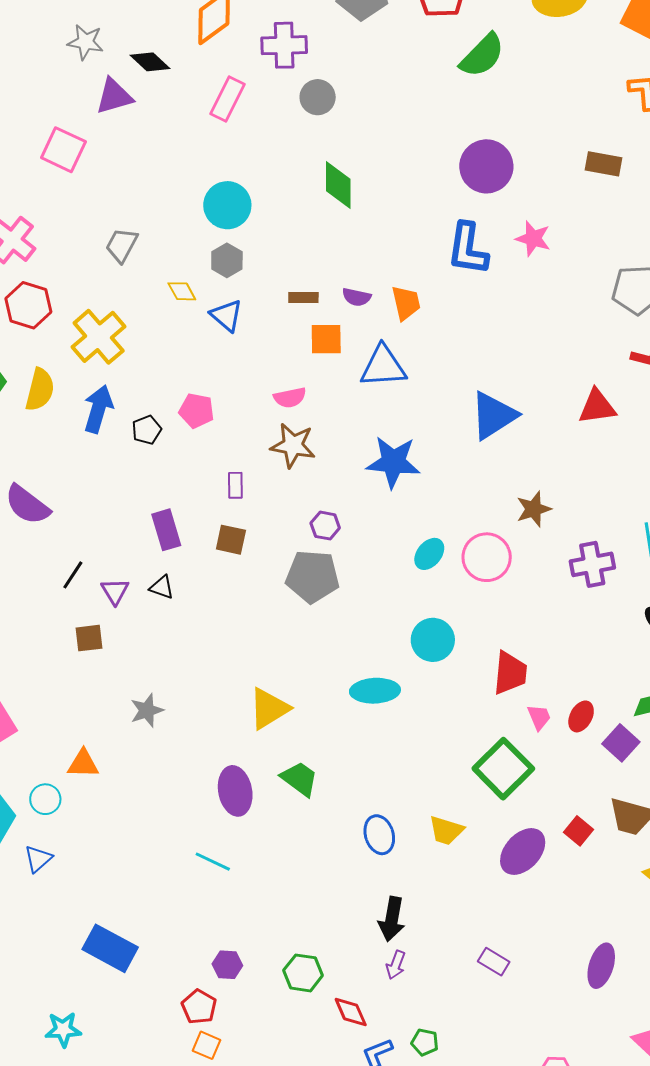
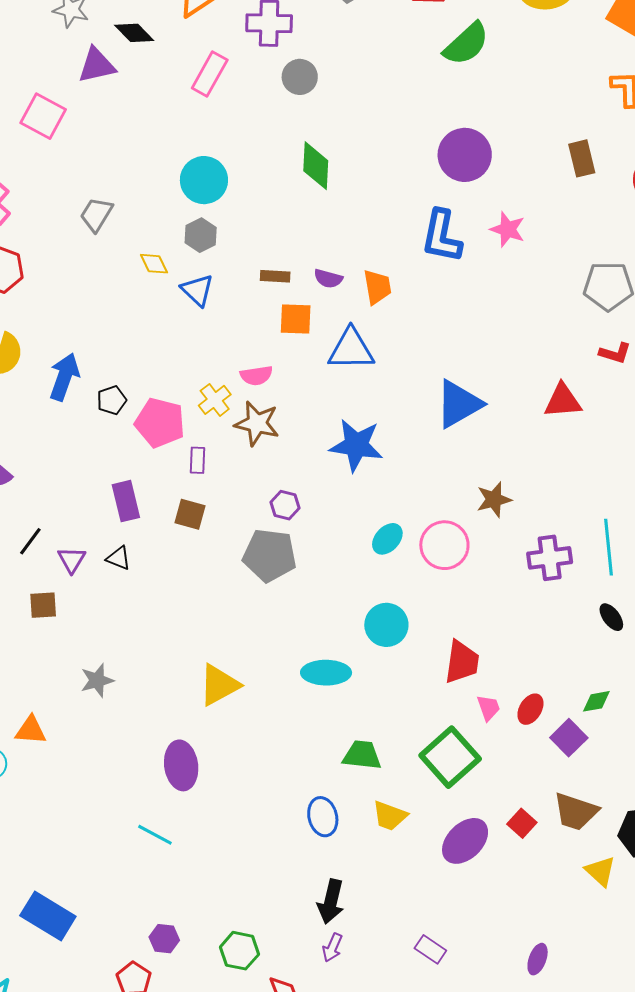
brown rectangle: (603, 164) -> (582, 158), turned 63
yellow cross: (99, 337) -> (215, 400), moved, size x0.6
pink pentagon: (197, 411) -> (160, 423), moved, size x1.4
green trapezoid: (300, 779) -> (362, 755), moved, turned -33
purple ellipse: (601, 966) -> (538, 959), size x0.7

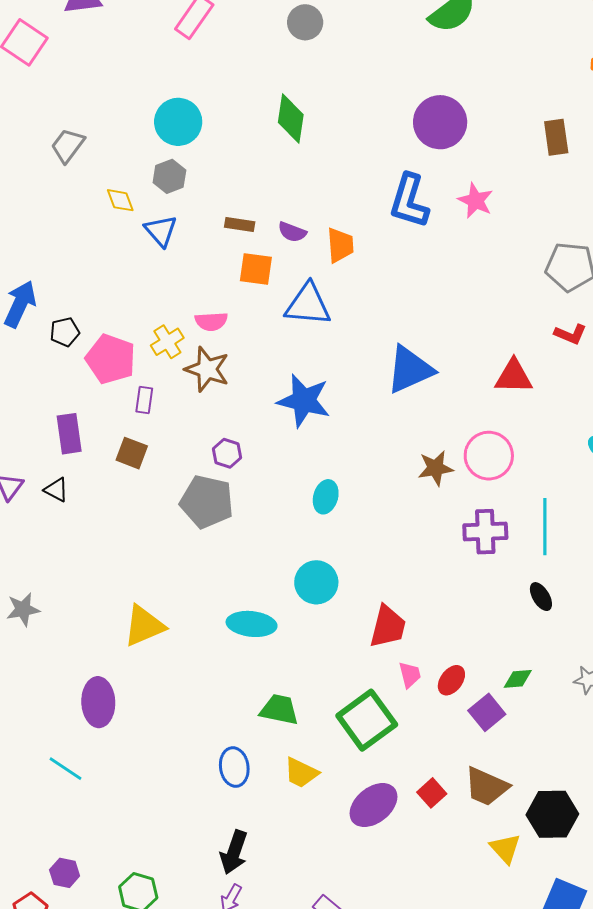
gray circle: (300, 77) -> (305, 22), moved
cyan ellipse: (387, 539) -> (326, 497), turned -32
pink circle: (444, 545) -> (489, 456), moved

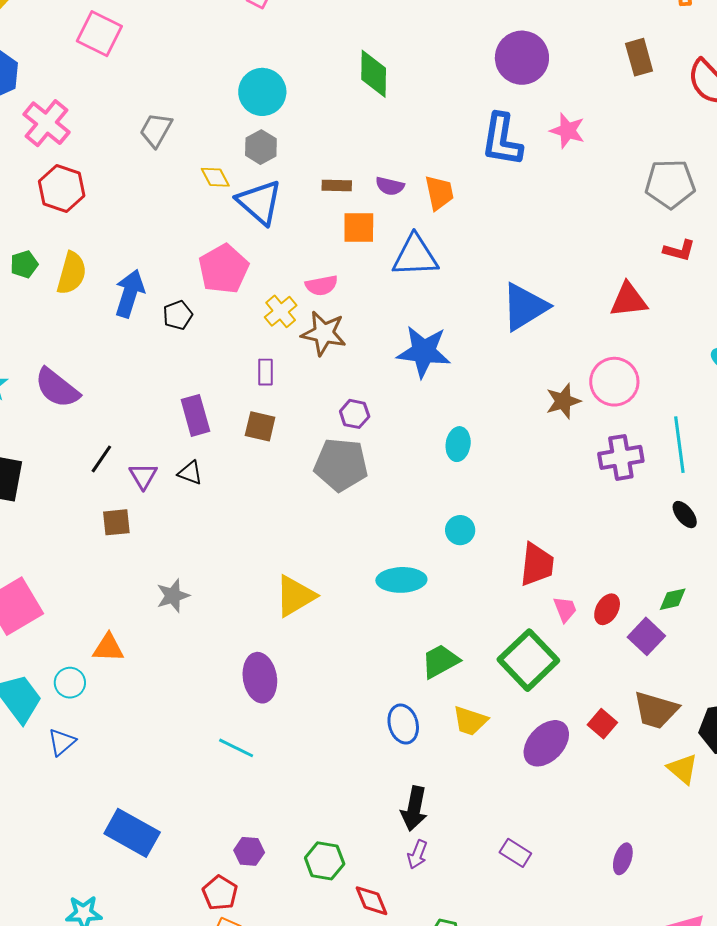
blue triangle: (161, 231) -> (259, 202), size x1.4
pink pentagon: (111, 359) -> (224, 269), moved, turned 30
cyan circle: (316, 582) -> (460, 530), size x0.7
green trapezoid: (279, 710) -> (440, 661), turned -33

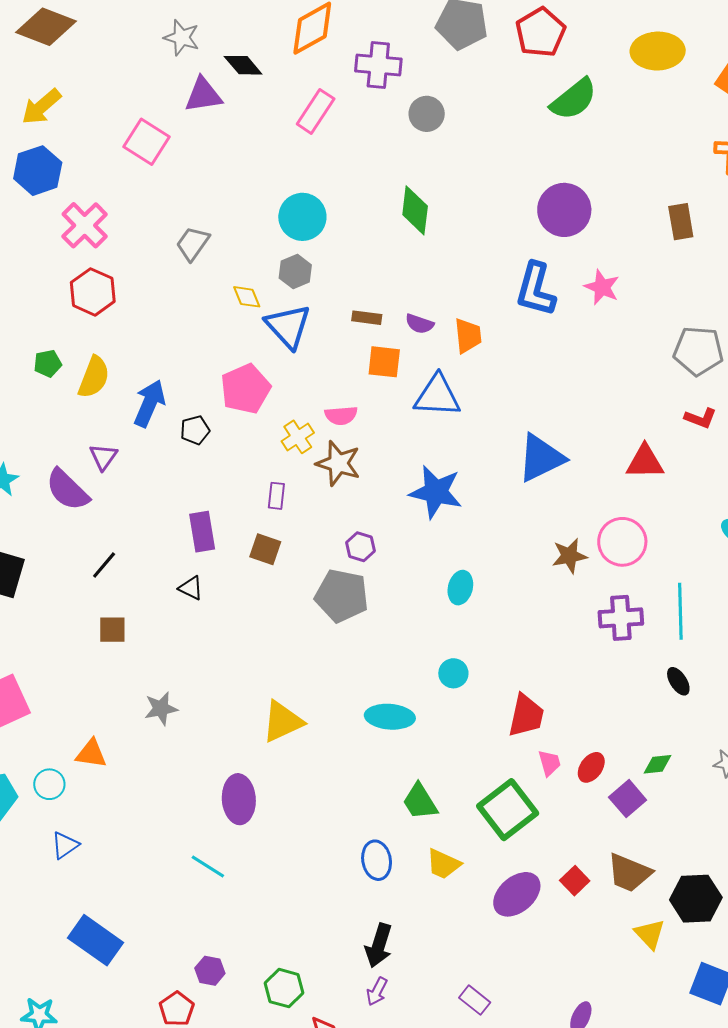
purple triangle: (143, 476) -> (103, 457), moved
green trapezoid: (440, 661) -> (420, 802), turned -99
blue triangle: (62, 742) -> (65, 845), moved

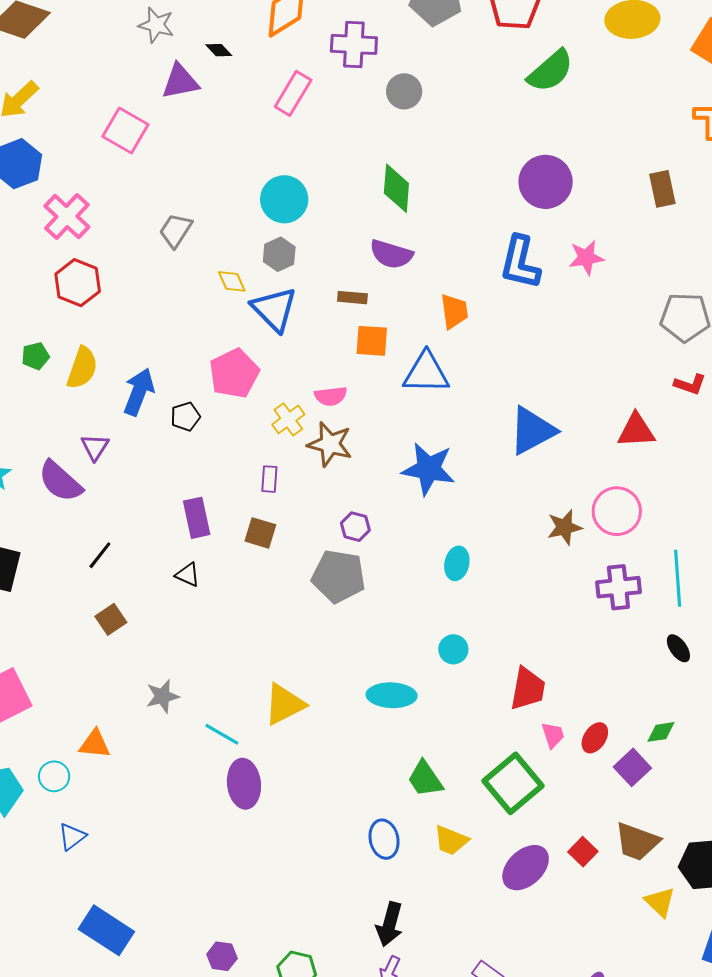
black diamond: (243, 65) -> (219, 50), size x0.7
pink star: (602, 287) -> (586, 258), turned -30
purple semicircle: (419, 324) -> (391, 254), moved, size x1.5
brown square: (112, 630) -> (111, 619), turned -32
cyan line: (208, 866) -> (222, 734), moved

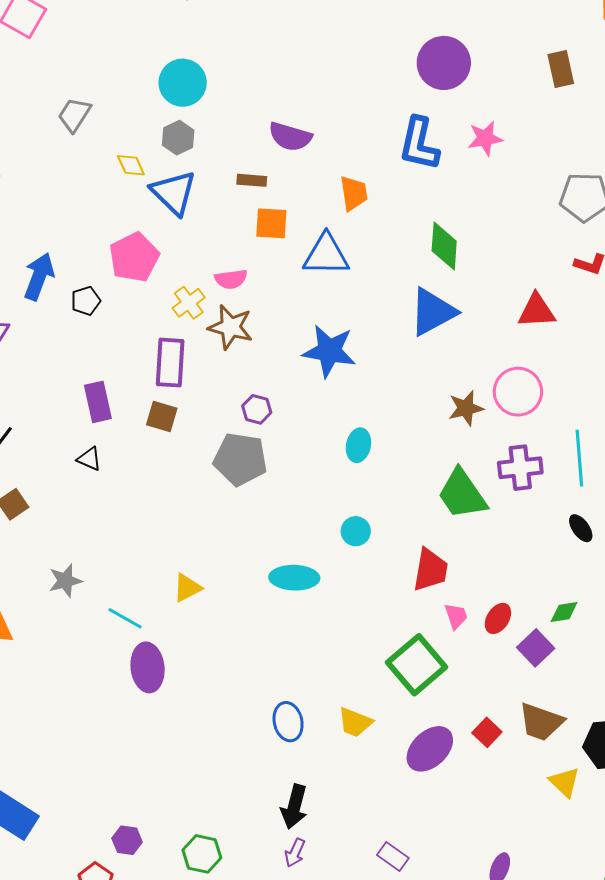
green diamond: (396, 188) -> (444, 246), moved
purple rectangle: (269, 479) -> (170, 363), size x1.8
yellow triangle: (284, 704) -> (187, 588), size x0.7
green trapezoid: (425, 779) -> (462, 494), moved, size x1.4

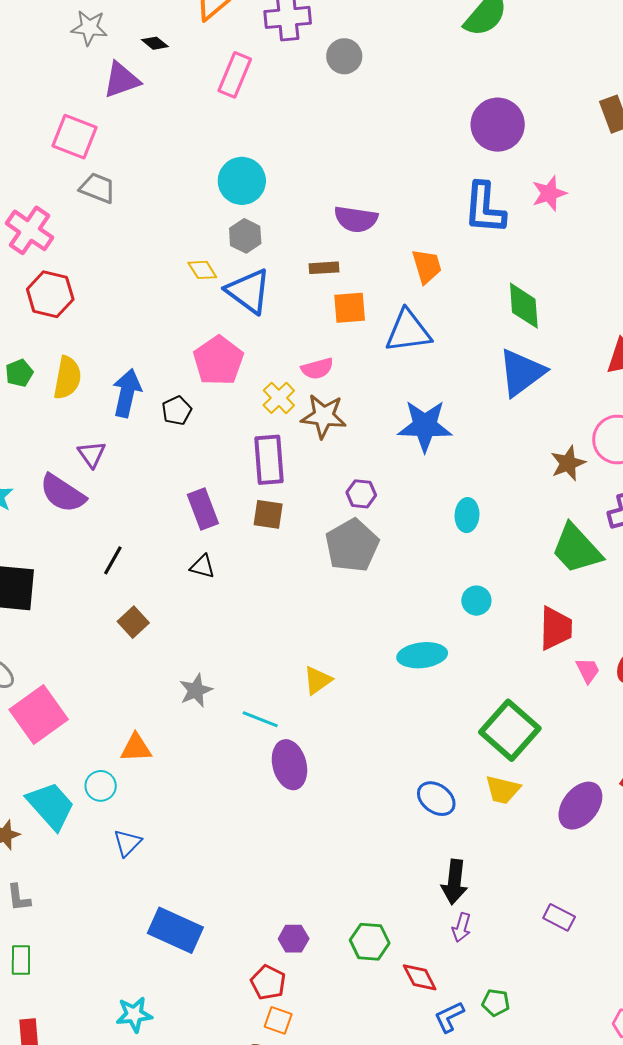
gray trapezoid: (74, 115) -> (98, 188), moved, turned 87
gray pentagon: (240, 459) -> (352, 546), turned -30
green square: (417, 665) -> (510, 730), moved
blue ellipse: (288, 722) -> (436, 799), turned -33

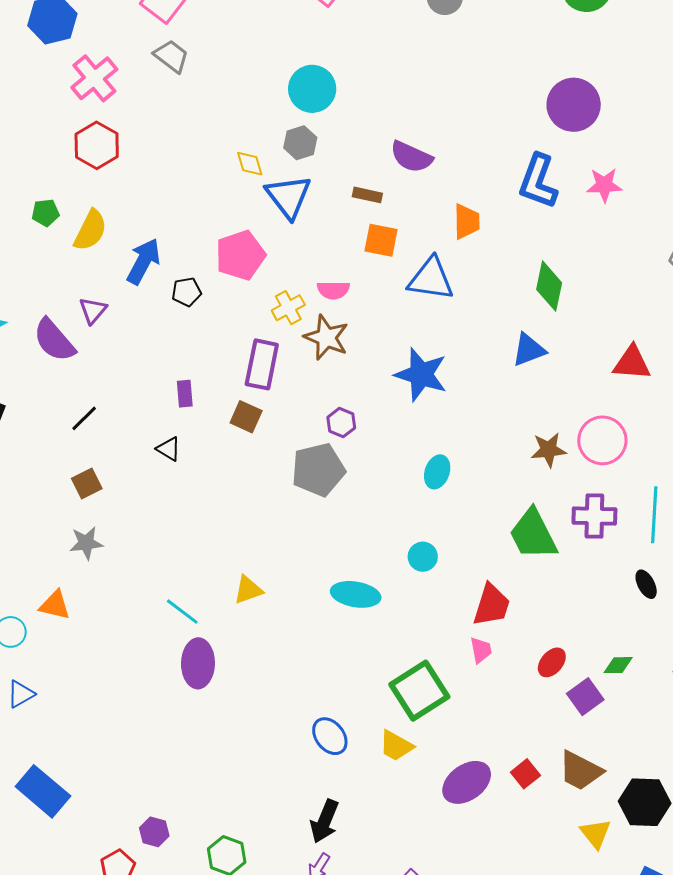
blue triangle: (522, 373) -> (529, 350), size x0.7
purple rectangle: (203, 509) -> (185, 394), size x0.7
pink trapezoid: (588, 670) -> (481, 650), moved
gray star: (196, 690) -> (86, 543), moved

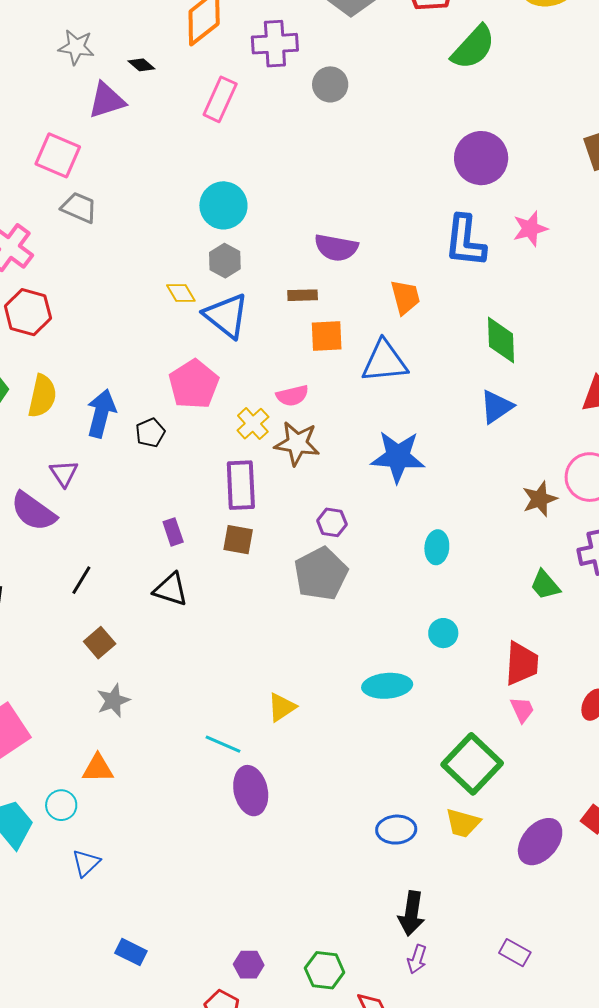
black triangle: (169, 449) -> (171, 589), size x1.4
green trapezoid: (533, 534) -> (545, 585), size x0.6
blue ellipse: (330, 736) -> (396, 830), turned -42
blue rectangle: (43, 791) -> (131, 952), size x0.6

